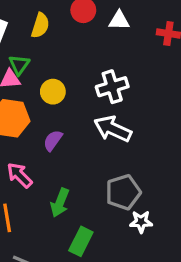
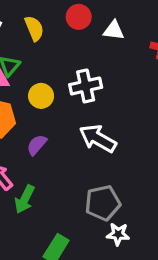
yellow semicircle: (40, 25) -> (34, 28), turned -45
white cross: (112, 87) -> (86, 86), moved
green arrow: (60, 203) -> (25, 199), moved

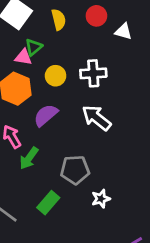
purple semicircle: (37, 145) -> (46, 115), size x1.4
gray pentagon: (103, 203) -> (75, 170), moved
white star: (118, 234) -> (101, 199), turned -30

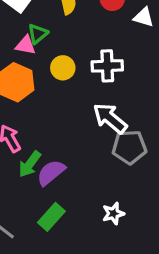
purple semicircle: (46, 115) -> (51, 173), moved
gray pentagon: (75, 170) -> (129, 147), moved

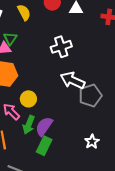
yellow circle: (63, 68) -> (28, 99), moved
green rectangle: (51, 217) -> (44, 146), moved

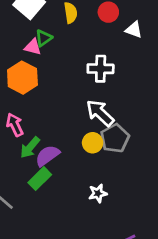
gray pentagon: (90, 96) -> (115, 138), turned -30
yellow circle: (28, 99) -> (93, 143), moved

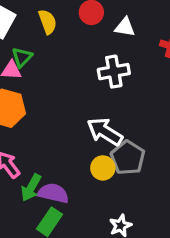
white cross: (101, 69) -> (114, 72), moved
purple semicircle: (47, 156) -> (53, 193), turned 60

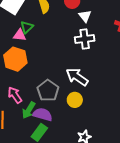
white triangle: (125, 27) -> (85, 16), moved, turned 40
gray pentagon: (128, 158) -> (48, 90), moved

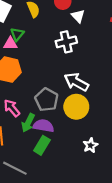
white cross: (85, 39) -> (66, 42), moved
yellow circle: (75, 100) -> (76, 107), size x1.5

